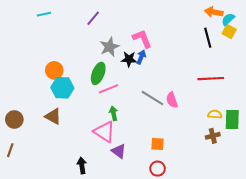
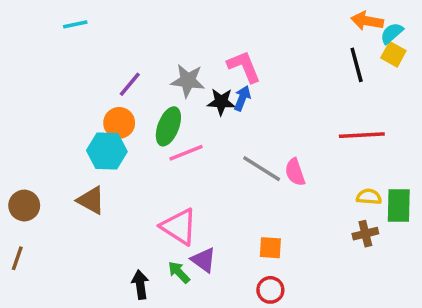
purple line: (93, 18) -> (130, 84), moved
gray star: (109, 47) -> (188, 81), turned 30
orange circle: (54, 70) -> (119, 123), moved
green arrow: (114, 113) -> (179, 272), moved, turned -32

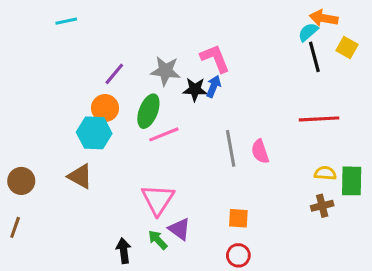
cyan semicircle: (392, 33) -> (308, 32), moved
gray line: (262, 169) -> (231, 148), turned 48
pink triangle: (179, 227) -> (158, 200), turned 30

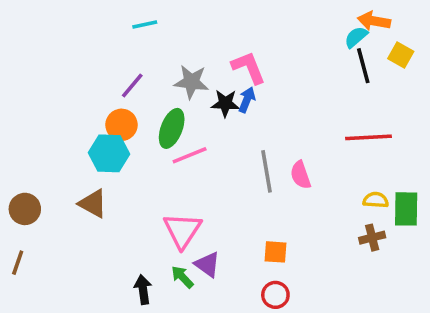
cyan line: (66, 21) -> (145, 25), moved

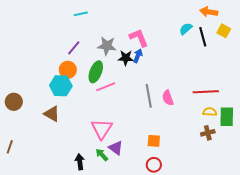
cyan semicircle: (356, 37) -> (186, 29), moved
red line: (369, 137) -> (206, 92), moved
brown circle: (25, 209) -> (14, 102), moved

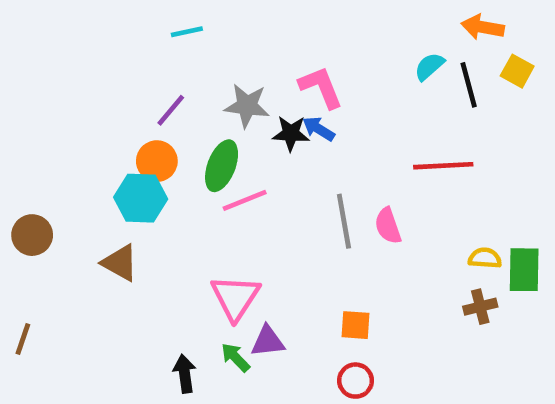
blue arrow: (138, 56) -> (319, 129), turned -80
red line: (206, 92) -> (443, 166), moved
purple triangle: (116, 148) -> (268, 341), turned -42

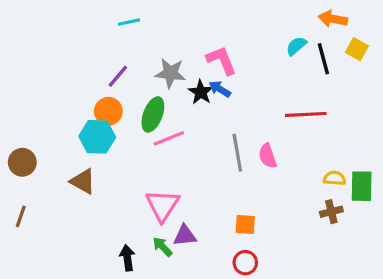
black star: (291, 133) -> (201, 92), turned 30
brown line: (23, 339) -> (21, 216), moved

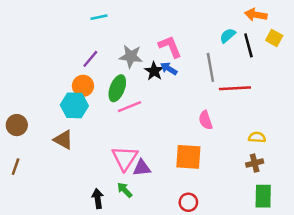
gray line: (237, 153) -> (210, 67), moved
green rectangle: (362, 186) -> (263, 196), moved
orange square: (245, 224) -> (188, 157), moved, size x1.6
purple triangle: (185, 236) -> (142, 168), moved

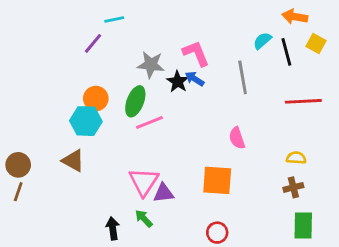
purple line: (90, 59) -> (93, 43), moved
red line: (235, 88) -> (303, 101), moved
brown circle: (17, 125) -> (18, 165), moved

